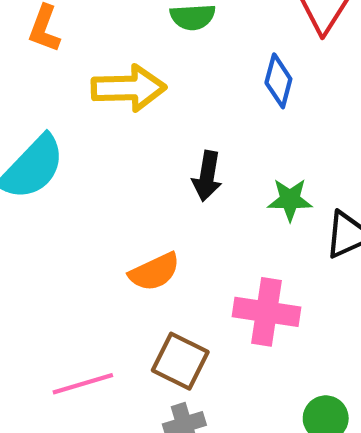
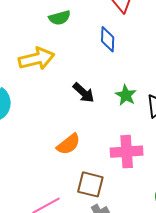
black arrow: (207, 176) -> (84, 93), turned -45
green star: (290, 200) -> (126, 95), turned -30

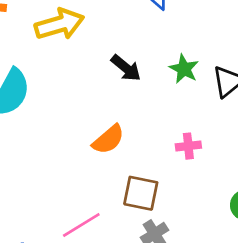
pink cross: (127, 152) -> (188, 146), size x0.6

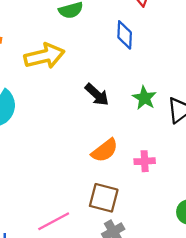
orange semicircle: (108, 139) -> (105, 150), moved

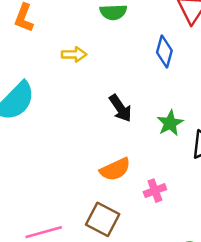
yellow arrow: (44, 56) -> (74, 54), size x0.6
pink cross: (145, 161) -> (155, 191), turned -30

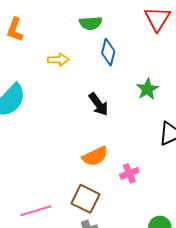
blue diamond: (164, 51) -> (108, 52), moved
green star: (170, 123) -> (147, 89), moved

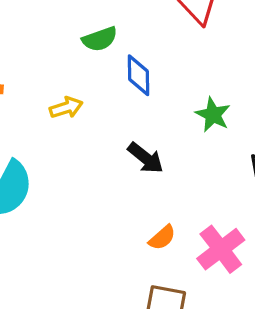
orange semicircle: (95, 156) -> (162, 238), size x0.7
pink cross: (129, 173) -> (221, 249), size x1.6

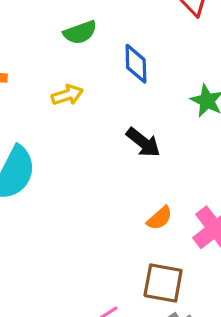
green semicircle: (100, 39) -> (80, 32), moved

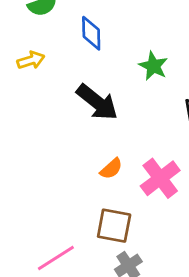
black arrow: (143, 142) -> (97, 102), size x1.4

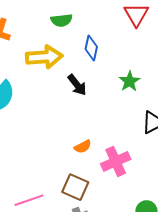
yellow arrow: (31, 60) -> (44, 57), size x1.8
black arrow: (97, 102) -> (77, 85), moved, size x0.7

